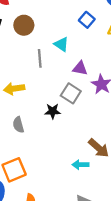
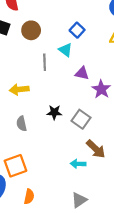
blue square: (87, 20) -> (77, 30), moved
gray square: (71, 93) -> (81, 119), moved

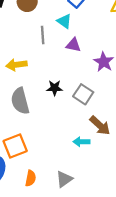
purple triangle: (82, 73) -> (73, 45), moved
gray semicircle: (21, 124) -> (20, 101), size x1.6
gray triangle: (79, 200) -> (64, 179), moved

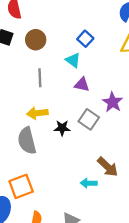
gray line: (43, 35) -> (40, 78), moved
yellow arrow: (16, 65) -> (37, 113), moved
gray square: (83, 94) -> (89, 119), moved

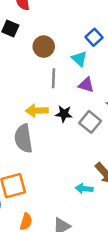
brown circle: (36, 40) -> (44, 47), moved
gray line: (40, 78) -> (53, 78), moved
black star: (62, 128) -> (64, 114), moved

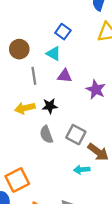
gray square: (90, 122) -> (76, 135), moved
gray semicircle: (23, 138) -> (46, 135), moved, size x0.7

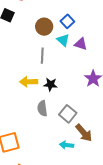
blue square: (63, 32) -> (67, 21), moved
brown circle: (19, 49) -> (44, 27), moved
purple triangle: (65, 76) -> (81, 44), moved

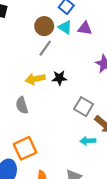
brown circle: (44, 27) -> (44, 26), moved
gray line: (42, 56) -> (45, 48), turned 42
gray semicircle: (42, 108) -> (22, 105), moved

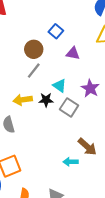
cyan triangle: (65, 27) -> (60, 86), moved
gray square: (84, 107) -> (69, 107), moved

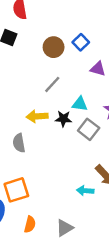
brown circle: (34, 49) -> (54, 47), moved
cyan triangle: (60, 86) -> (80, 104), turned -32

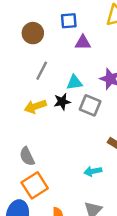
blue square: (81, 42) -> (69, 21), moved, turned -35
gray semicircle: (19, 143) -> (27, 156), moved
cyan arrow: (85, 191) -> (93, 171), moved

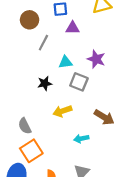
gray line: (42, 71) -> (43, 43), moved
black star: (62, 102) -> (45, 83), moved
yellow arrow: (35, 107) -> (62, 111), moved

